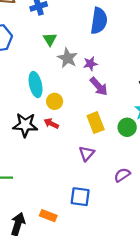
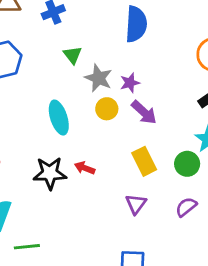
yellow circle: (55, 101) -> (107, 109), moved
purple semicircle: (122, 175) -> (186, 207), moved

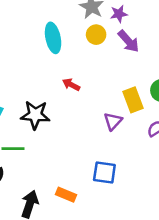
yellow rectangle: (144, 161) -> (133, 100), moved
black star: (50, 173) -> (35, 115), moved

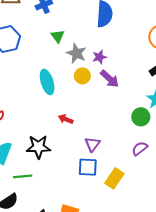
yellow rectangle: (133, 100) -> (114, 178), moved, turned 60
purple triangle: (113, 121) -> (92, 144), moved
blue square: (104, 173) -> (88, 167), moved

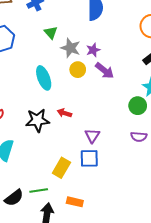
black star: (38, 147) -> (38, 120), moved
purple semicircle: (140, 148) -> (139, 137), turned -133
green line: (23, 176) -> (39, 191), moved
yellow rectangle: (114, 178) -> (61, 168), moved

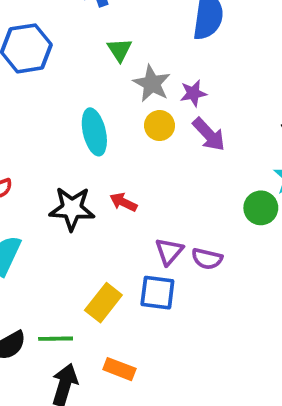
purple semicircle: (139, 137) -> (207, 259), moved

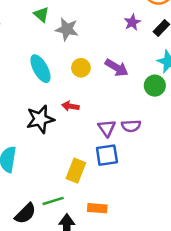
purple star: (193, 93) -> (132, 22), moved
yellow circle: (160, 126) -> (81, 68), moved
purple arrow: (209, 134) -> (117, 68), moved

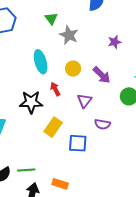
purple star: (132, 22) -> (115, 42), moved
red arrow: (70, 106) -> (55, 89), moved, turned 40
purple triangle: (107, 128) -> (84, 101), moved
yellow rectangle: (76, 171) -> (53, 127), moved

